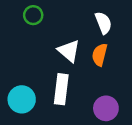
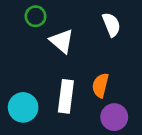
white triangle: (69, 51) -> (62, 41), moved
orange semicircle: (100, 55) -> (100, 85), moved

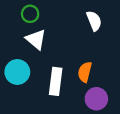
white triangle: (62, 41) -> (36, 39), moved
cyan circle: (23, 107) -> (17, 72), moved

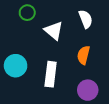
white triangle: (36, 39) -> (54, 31), moved
orange semicircle: (85, 72) -> (83, 55), moved

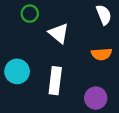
white semicircle: (86, 19) -> (104, 15), moved
orange semicircle: (83, 55) -> (101, 54), moved, turned -108

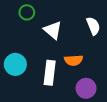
white semicircle: (104, 15) -> (93, 26), moved
orange semicircle: (101, 54) -> (74, 60), moved

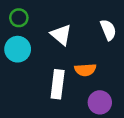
green circle: (27, 12) -> (19, 18), moved
cyan circle: (15, 64) -> (18, 49), moved

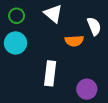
white triangle: (61, 35) -> (53, 14), moved
orange semicircle: (85, 70) -> (74, 41), moved

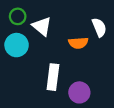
white triangle: (53, 14) -> (42, 26), moved
purple circle: (87, 89) -> (79, 92), moved

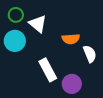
white semicircle: (99, 27) -> (90, 54), moved
white rectangle: (53, 77) -> (48, 70), turned -35

